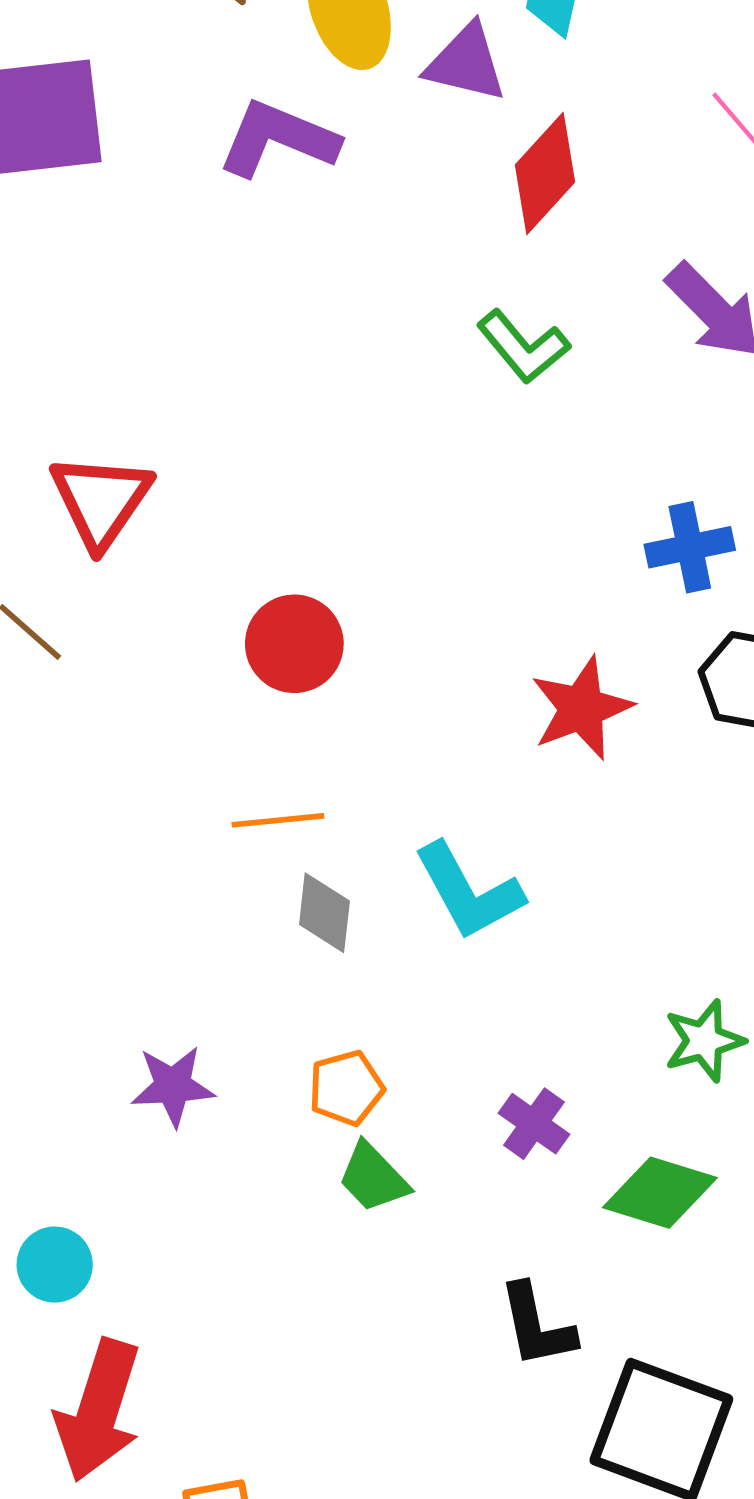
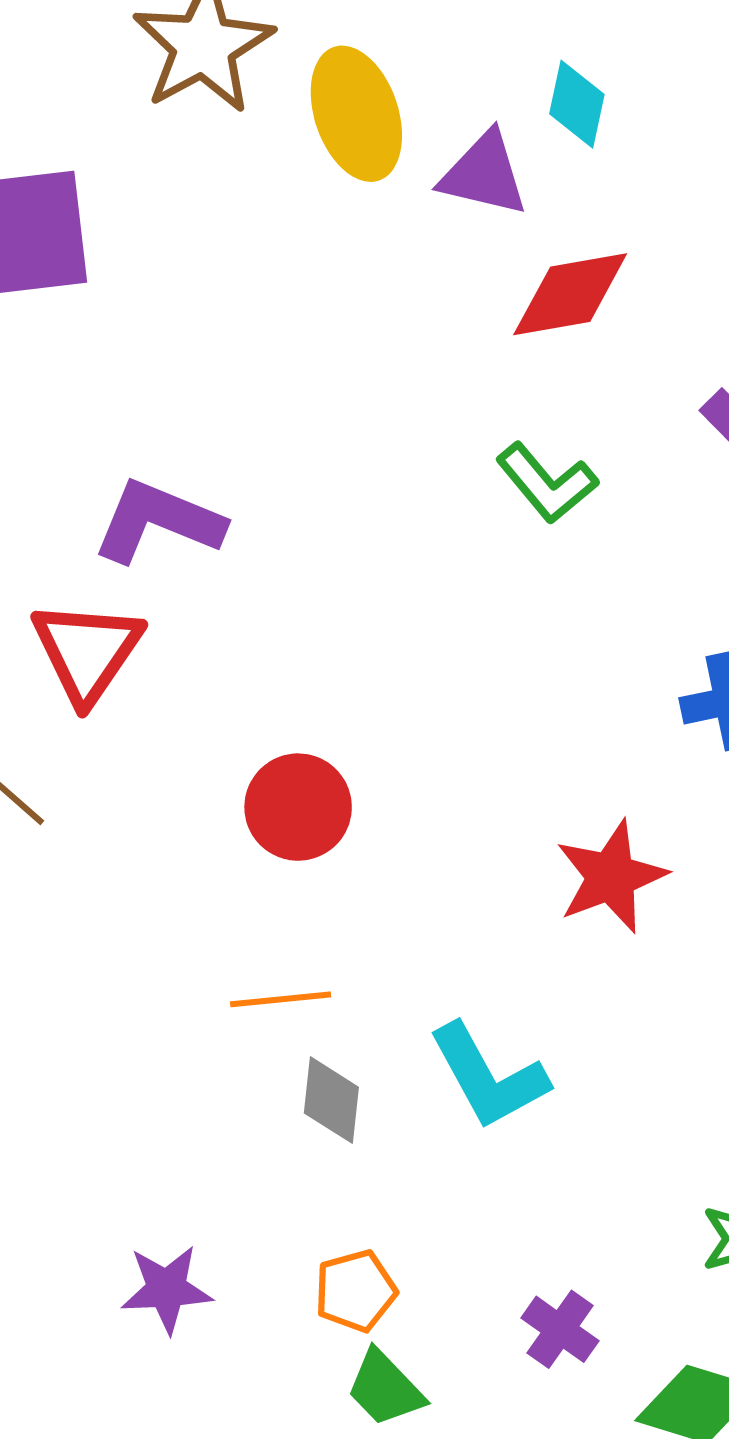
purple L-shape: (278, 139) -> (158, 521), moved
red diamond: (545, 173) -> (570, 294), turned 38

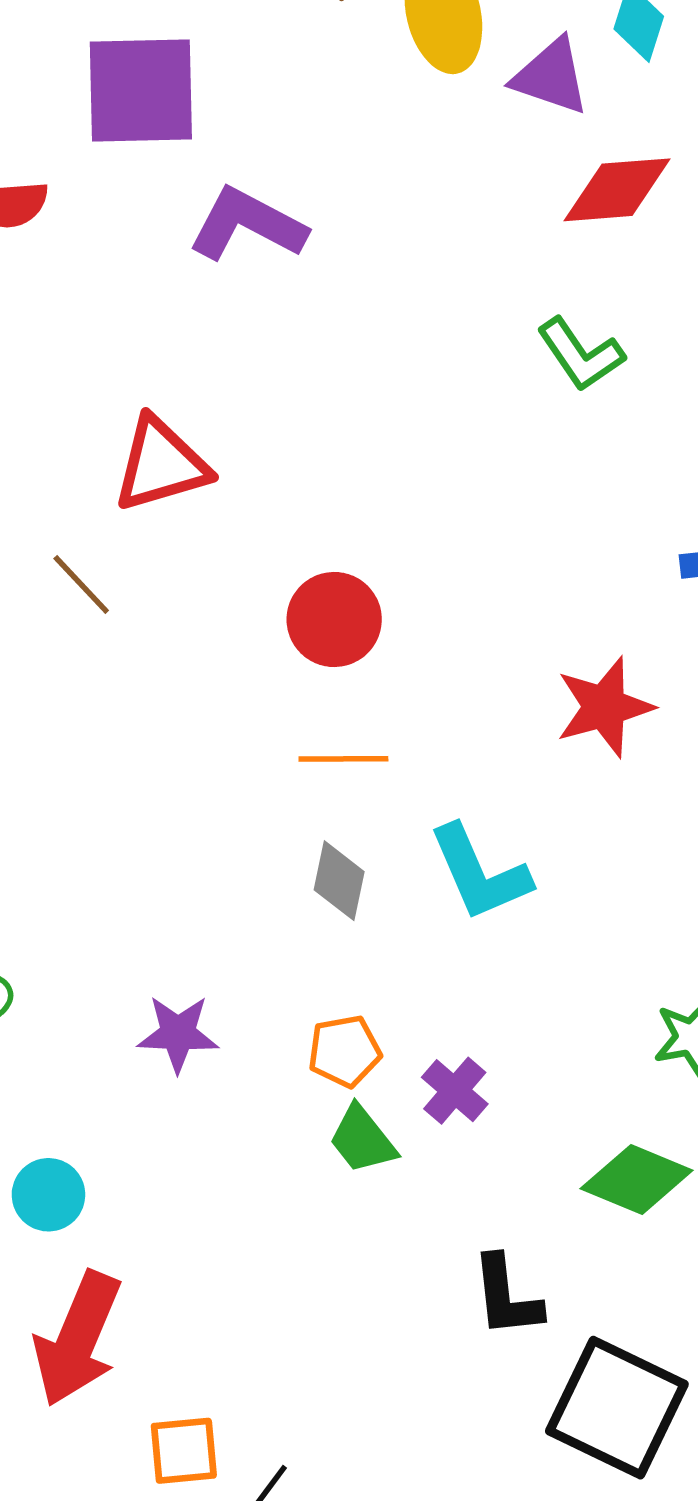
purple L-shape: (158, 521) -> (247, 224), moved
red triangle: (87, 651) -> (161, 465), turned 34
orange line: (281, 999) -> (343, 759), moved
purple cross: (560, 1329) -> (455, 1091), moved

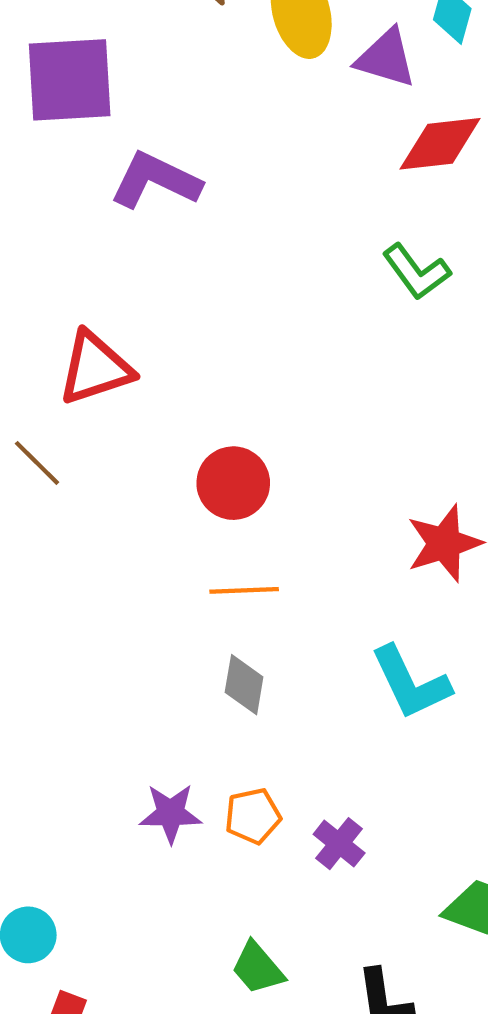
cyan L-shape: (480, 873) -> (411, 683), moved
purple star: (178, 1034) -> (171, 813), moved
green trapezoid: (362, 1140) -> (258, 968), moved

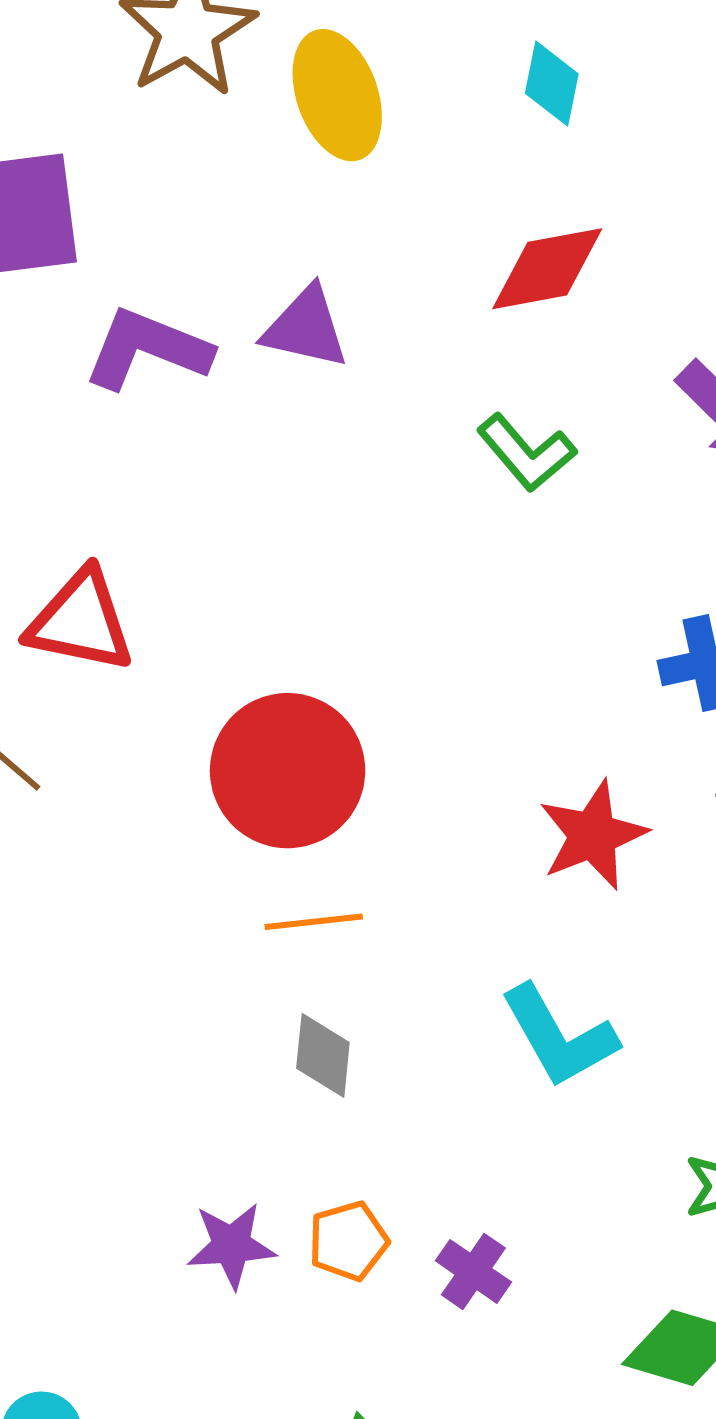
purple triangle: (386, 58) -> (306, 328), moved
red triangle: (95, 368) -> (80, 621), turned 34
red circle: (233, 483) -> (288, 771), size x1.5

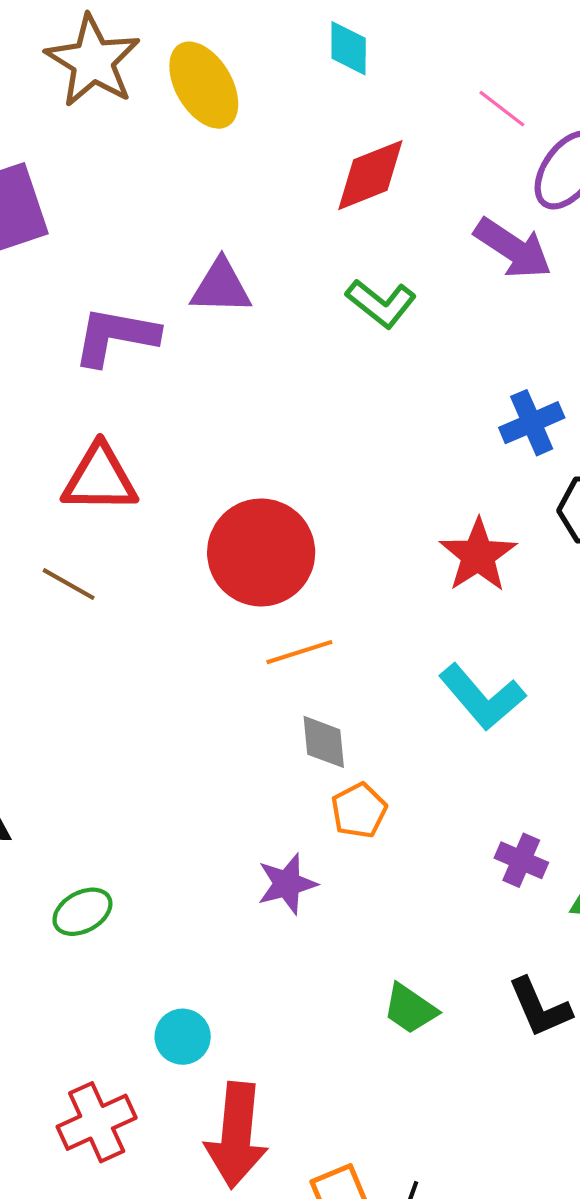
purple triangle: (306, 328) -> (221, 287), moved
purple L-shape: (147, 349) -> (116, 336), moved
orange pentagon: (348, 1241) -> (359, 811), moved
purple cross: (473, 1271) -> (521, 860), moved

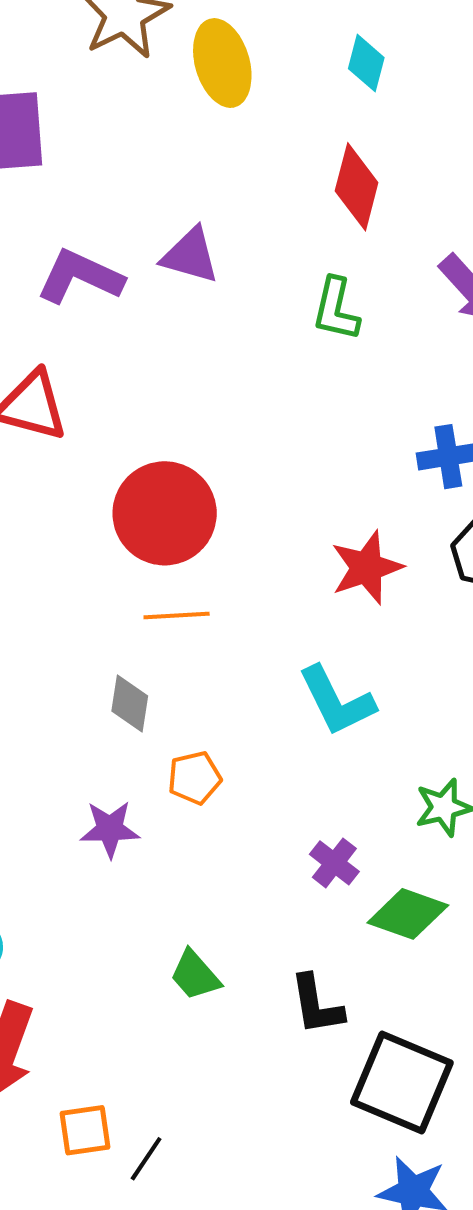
red diamond: (370, 175) -> (357, 187), turned -68
green L-shape: (381, 303) -> (336, 309), turned 50
gray diamond: (324, 742) -> (130, 704), moved

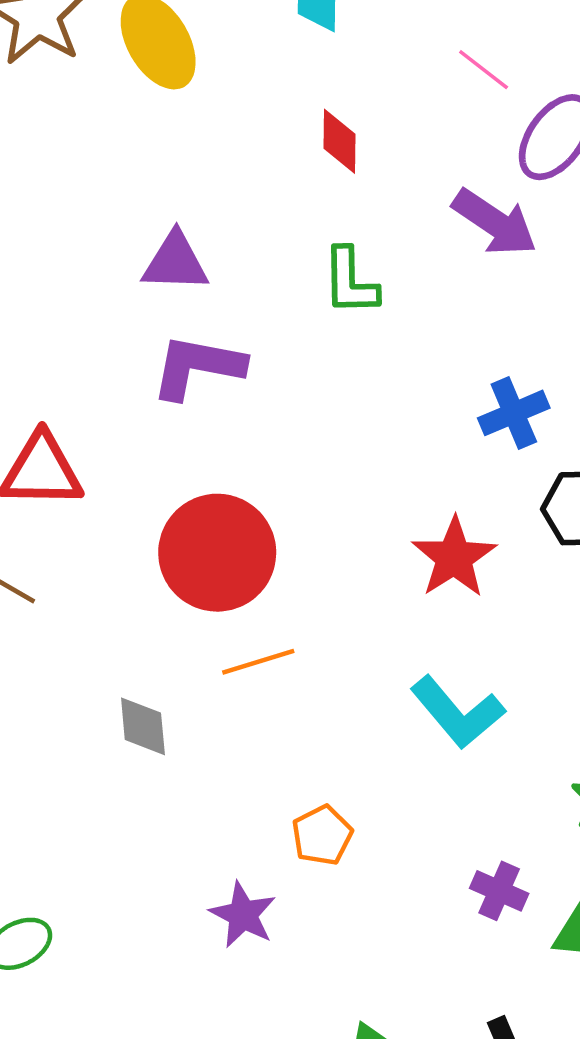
red diamond: (357, 187) -> (340, 141), size x0.7
purple L-shape: (80, 277) -> (197, 367), moved
gray diamond: (130, 704) -> (143, 726), moved
purple star: (110, 829) -> (243, 915), turned -30

